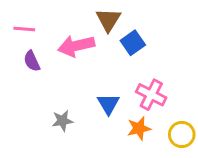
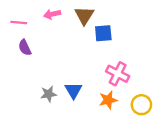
blue square: (133, 43) -> (103, 33), turned 30
pink arrow: (76, 46) -> (52, 14), moved, size x0.6
blue triangle: (108, 104) -> (74, 90), moved

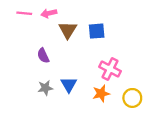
brown triangle: (84, 15) -> (68, 30), moved
pink line: (19, 23) -> (24, 13), moved
purple semicircle: (25, 48) -> (43, 56), moved

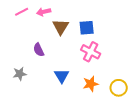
pink line: (24, 13) -> (22, 12), turned -32
pink cross: (110, 69) -> (91, 52), moved
gray star: (45, 88) -> (20, 74), moved

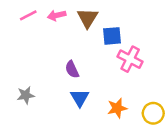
brown triangle: (61, 27) -> (88, 18), moved
purple semicircle: (39, 50) -> (72, 69), moved
pink cross: (91, 52) -> (130, 59), moved

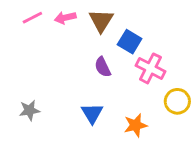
blue square: (112, 36) -> (130, 42), turned 36
purple semicircle: (72, 69) -> (103, 67), moved
yellow circle: (153, 113) -> (177, 101), moved

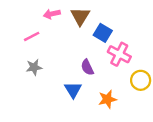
pink line: (32, 18) -> (32, 36), moved
purple semicircle: (103, 67) -> (87, 67), moved
gray star: (29, 110) -> (34, 67), moved

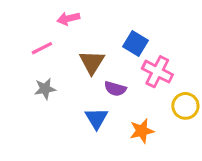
brown triangle: (80, 16) -> (92, 62), moved
purple semicircle: (87, 67) -> (115, 89), turned -49

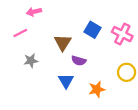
pink arrow: (68, 19) -> (34, 12), moved
pink line: (42, 48) -> (20, 33), moved
pink cross: (157, 72) -> (122, 34), moved

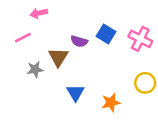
brown triangle: (63, 43) -> (58, 57), moved
purple semicircle: (79, 61) -> (79, 41), moved

